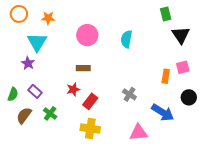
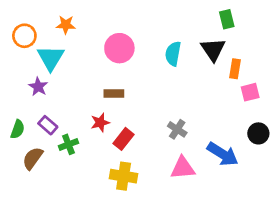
orange circle: (19, 14) -> (24, 36), moved
black triangle: (181, 35) -> (213, 50), moved
orange rectangle: (166, 76) -> (235, 69), moved
green cross: (50, 113) -> (68, 144), moved, turned 32
pink triangle: (139, 133) -> (183, 168), moved

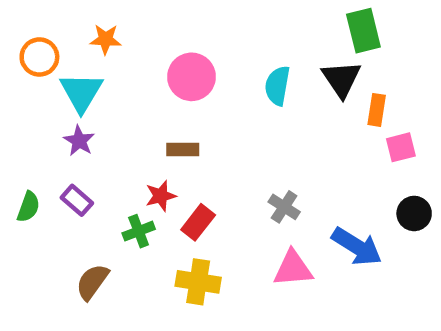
green rectangle: (227, 19) -> (363, 31), size x1.4
purple star: (38, 87) -> (79, 141), moved
green cross: (68, 144) -> (139, 231), moved
brown semicircle: (33, 158) -> (92, 282), moved

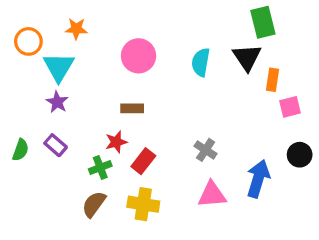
blue arrow: (357, 247) -> (258, 179), turned -105
brown semicircle: (92, 282) -> (94, 204), moved

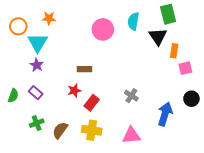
pink circle: (139, 56) -> (103, 29), moved
cyan semicircle: (201, 62) -> (133, 21), moved
green cross: (100, 167) -> (37, 123), moved
pink triangle: (212, 195) -> (131, 135), moved

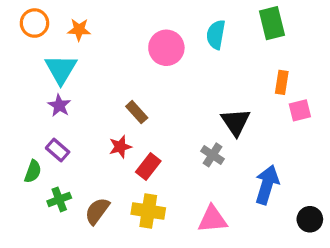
orange circle: (18, 26) -> (34, 23), moved
black triangle: (158, 37) -> (236, 122), moved
brown rectangle: (85, 69) -> (137, 112), turned 48
green semicircle: (13, 96) -> (33, 171), moved
black circle: (191, 99) -> (310, 219), moved

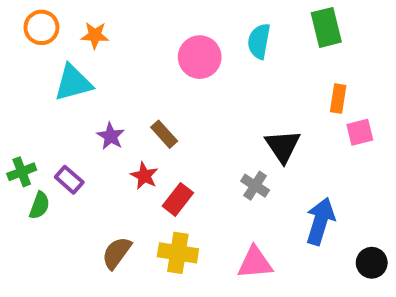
cyan triangle: (61, 69) -> (73, 83), turned 44
purple star: (59, 105) -> (111, 136), moved
red star: (120, 147) -> (144, 176), turned -30
green cross: (59, 199) -> (22, 172), moved

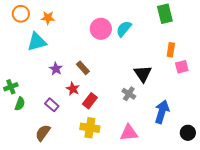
cyan semicircle: (259, 41) -> (124, 29), moved, turned 30
purple rectangle: (69, 180) -> (52, 105), moved
brown semicircle: (117, 253) -> (43, 133), moved

